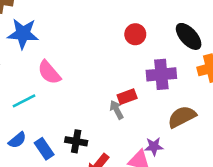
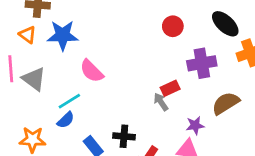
blue semicircle: (17, 140) -> (66, 120), moved
purple star: (154, 146) -> (195, 125), moved

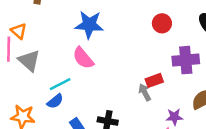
orange triangle: (28, 35) -> (19, 31), moved
blue star: (63, 35) -> (89, 25), moved

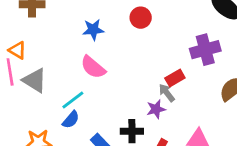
red circle: (162, 23) -> (141, 18), moved
blue star: (89, 25) -> (93, 30), size x0.7
purple star: (174, 117) -> (156, 109), moved

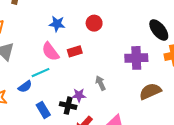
red rectangle: (175, 78) -> (75, 51), moved
cyan line: (73, 100) -> (40, 73), moved
purple star: (156, 109) -> (79, 95), moved

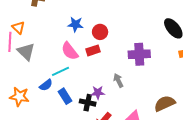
red circle: (94, 23) -> (100, 32), moved
purple cross: (136, 58) -> (139, 54), moved
brown semicircle: (150, 91) -> (165, 103), moved
blue rectangle: (43, 110) -> (65, 96), moved

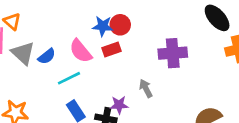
blue star: (75, 24) -> (103, 26), moved
blue semicircle: (46, 85) -> (47, 56), moved

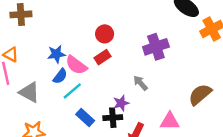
blue star: (103, 26) -> (56, 54), moved
gray triangle: (23, 53) -> (29, 92), moved
blue semicircle: (47, 56) -> (60, 76), moved

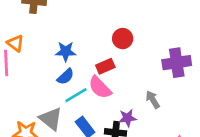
red rectangle: (102, 57) -> (105, 66), moved
pink semicircle: (76, 65) -> (100, 87), moved
gray triangle: (29, 92) -> (51, 119), moved

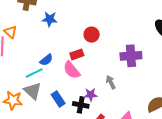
blue star: (66, 51) -> (50, 19), moved
cyan line: (76, 95) -> (34, 73), moved

